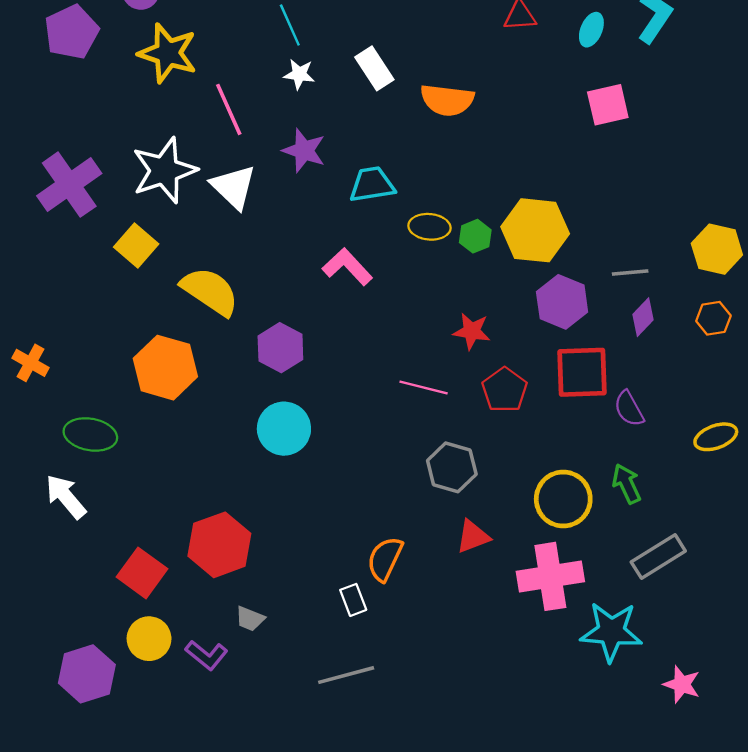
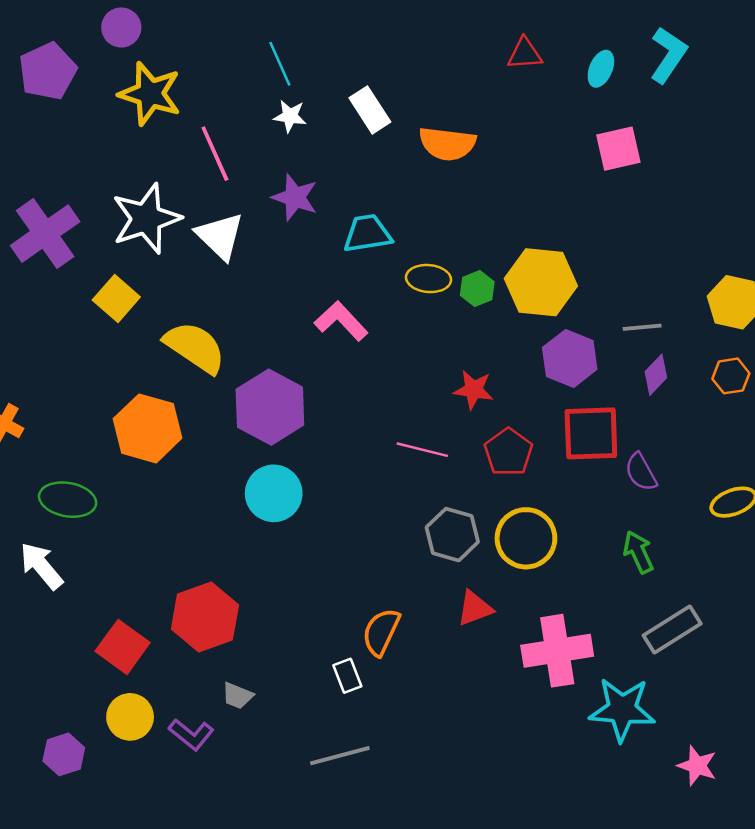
purple hexagon: (280, 348) -> (270, 407), size x1.4
yellow circle: (563, 499) -> (526, 538), moved
purple hexagon: (87, 674) -> (64, 754), size x0.7

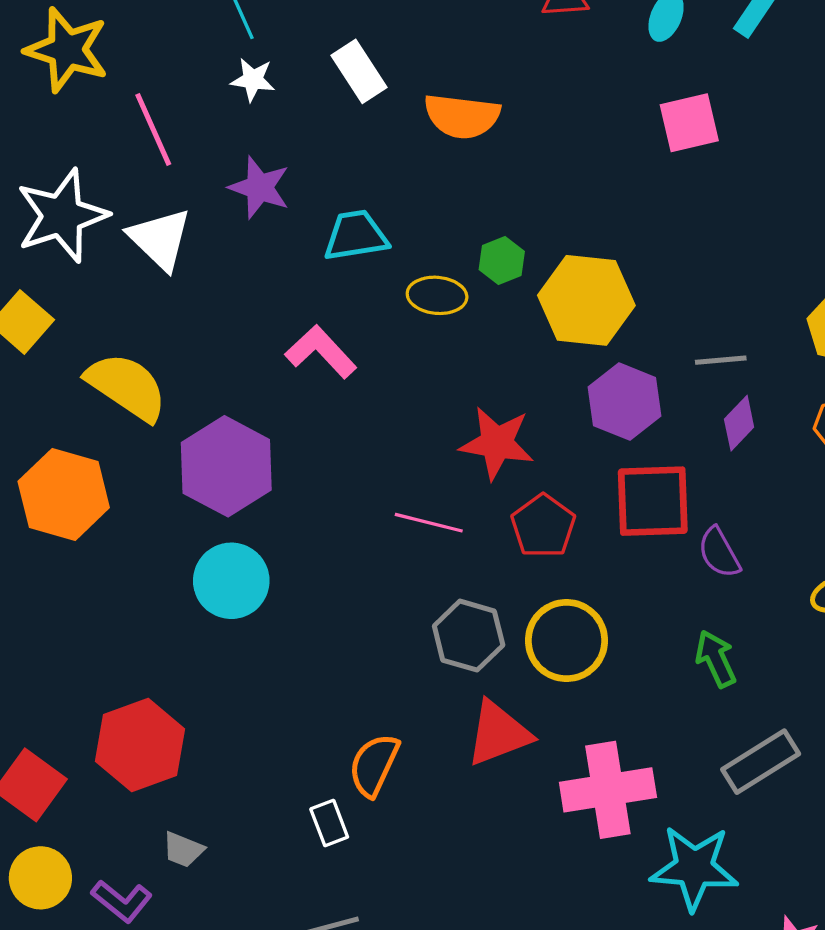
green hexagon: (477, 289) -> (502, 261), moved
red star: (474, 390) -> (497, 443), size x1.4
red triangle: (475, 608) -> (498, 733), size x1.4

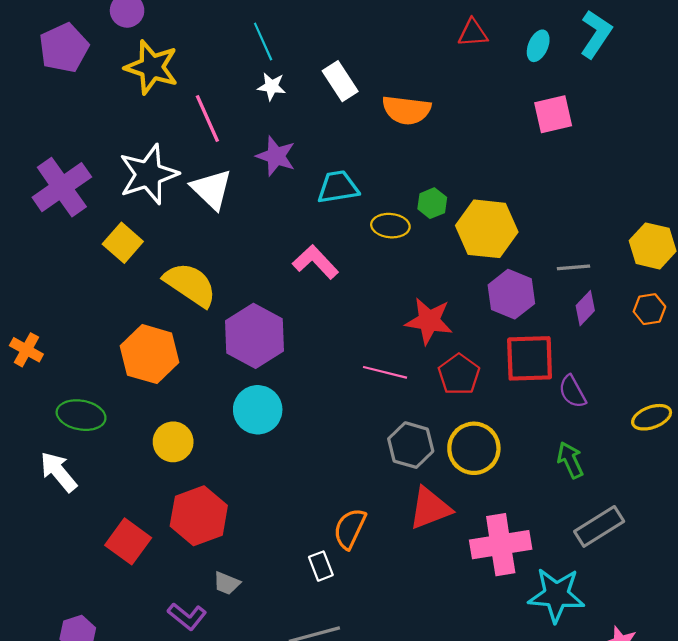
yellow circle: (40, 878) -> (173, 442), moved

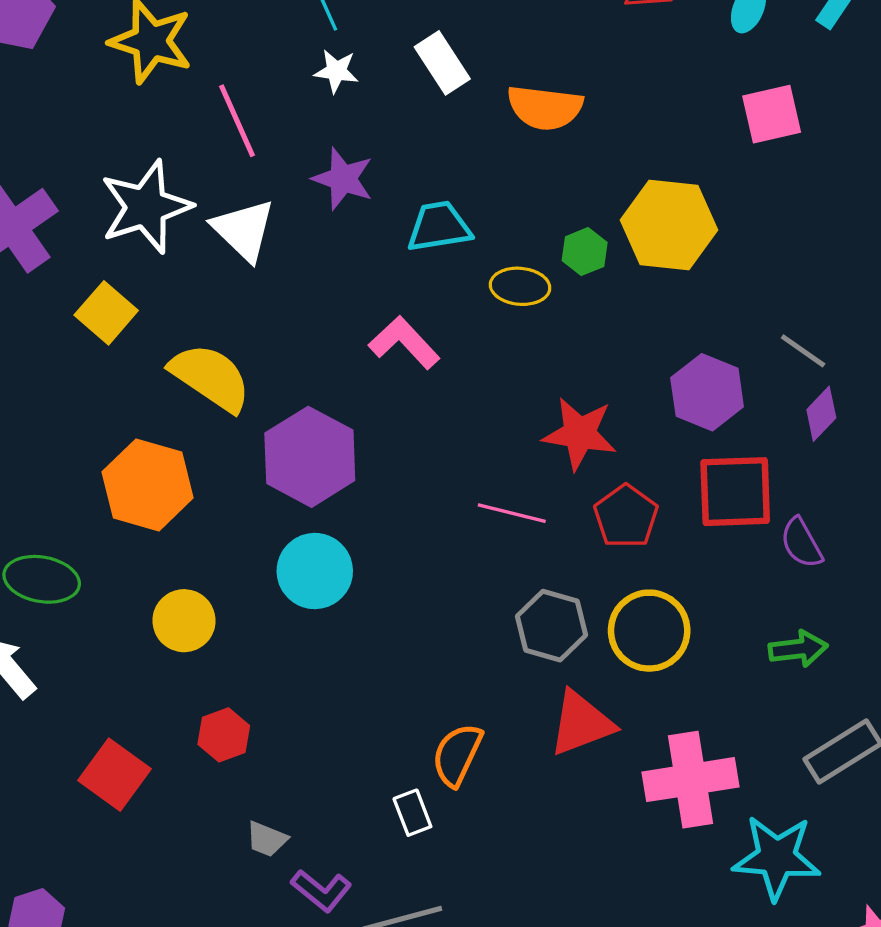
yellow hexagon: (487, 229) -> (669, 225), moved
gray line: (573, 267) -> (803, 351), turned 40
green arrow: (570, 460) -> (798, 649), turned 108
red hexagon: (199, 516) -> (224, 735), size x0.6
purple L-shape: (187, 616) -> (321, 890), moved

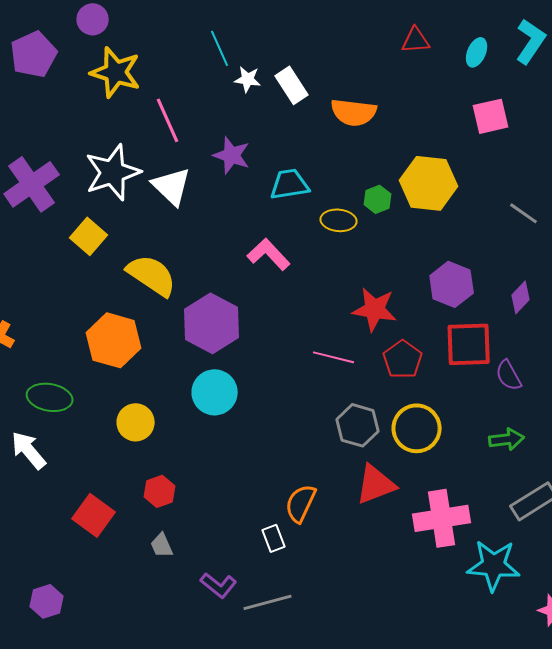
white star: (336, 71) -> (248, 79), moved
gray line: (803, 351) -> (524, 213), moved
gray trapezoid: (267, 839) -> (162, 545), moved, turned 44

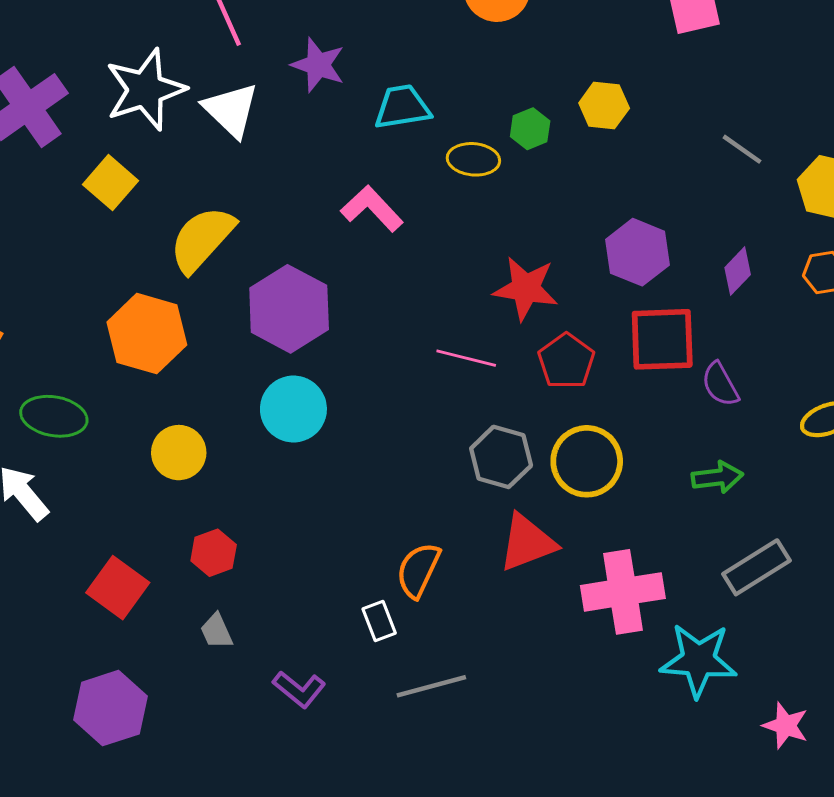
yellow hexagon: (429, 183) -> (604, 106), size x0.6
yellow semicircle: (152, 275) -> (202, 239), turned -82
purple hexagon: (47, 601) -> (110, 708), moved, size x1.5
gray line: (268, 602) -> (431, 686), moved

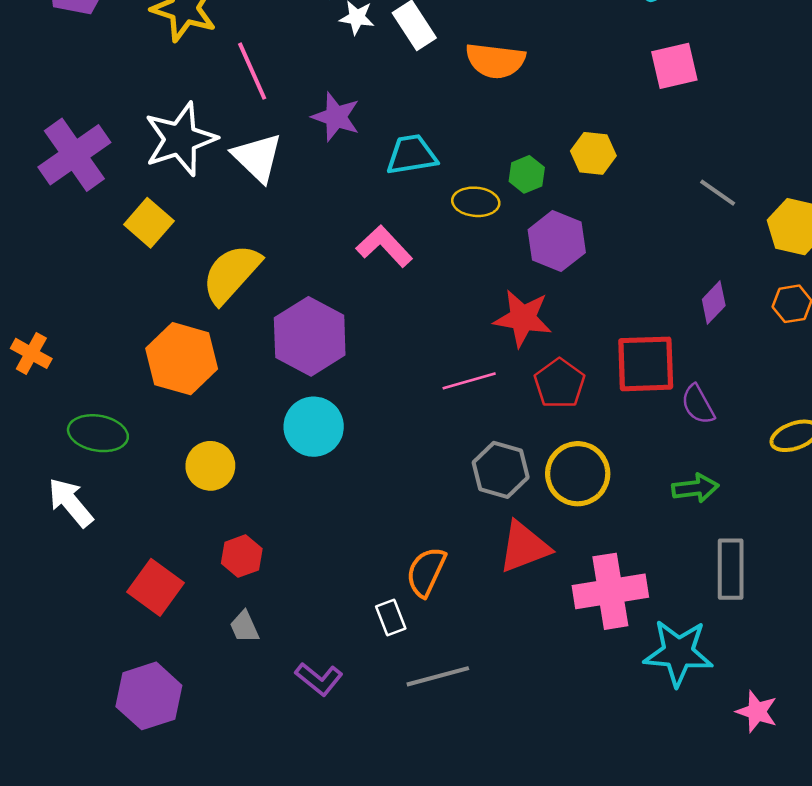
purple hexagon: (637, 252) -> (557, 241), moved
pink line: (466, 358) -> (469, 381), turned -30
gray rectangle: (757, 567) -> (731, 569), turned -58

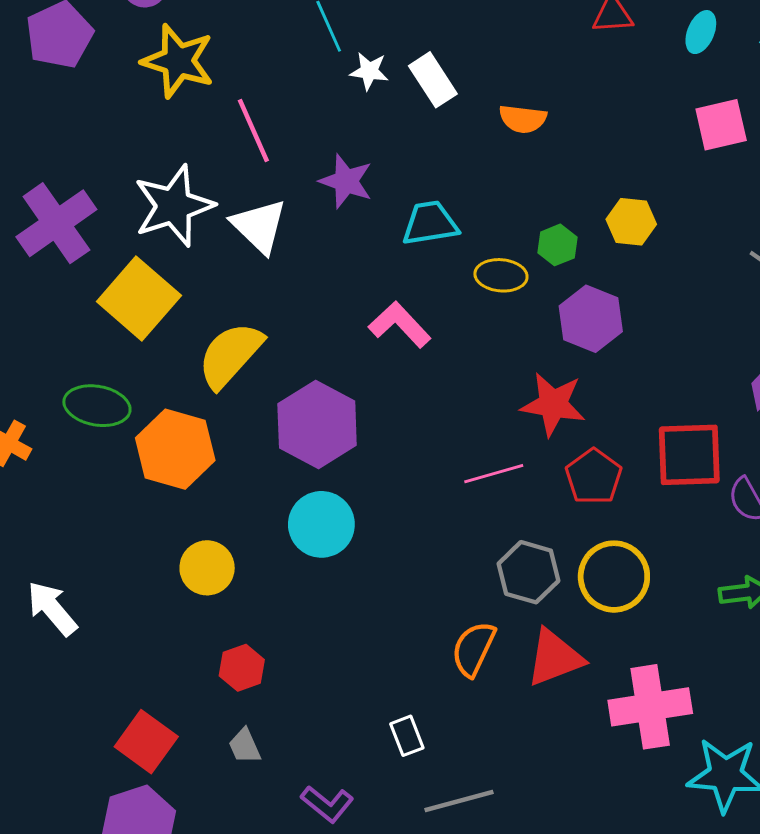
orange semicircle: (495, 61) -> (523, 119), size x0.7
yellow square: (149, 223) -> (139, 298), size x1.5
green ellipse: (98, 433) -> (97, 406), moved
orange semicircle: (426, 572) -> (473, 649), moved
red square: (155, 587) -> (146, 742), moved

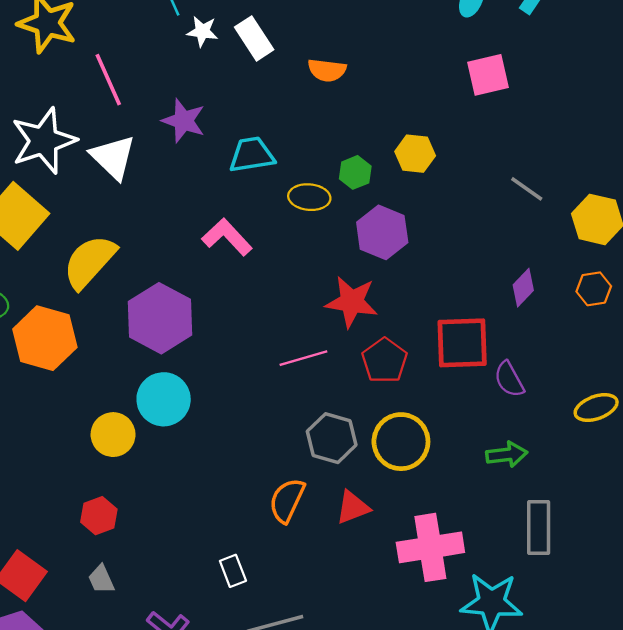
yellow circle: (207, 568) -> (113, 435), moved
red triangle: (555, 658) -> (353, 507), size x0.7

